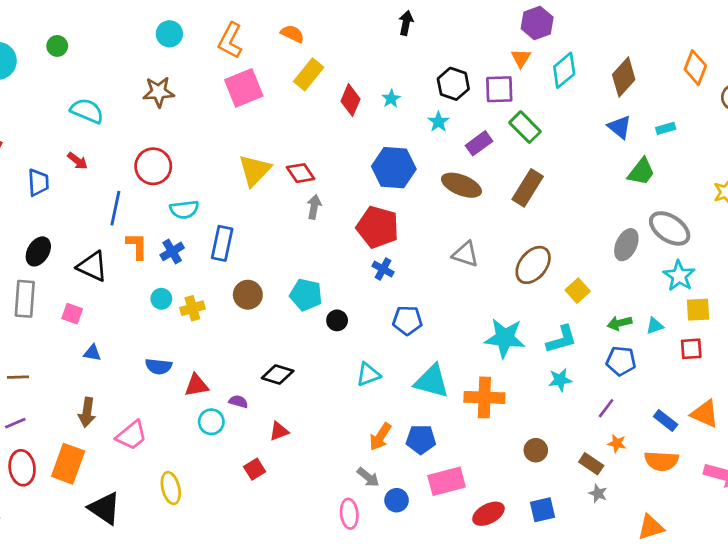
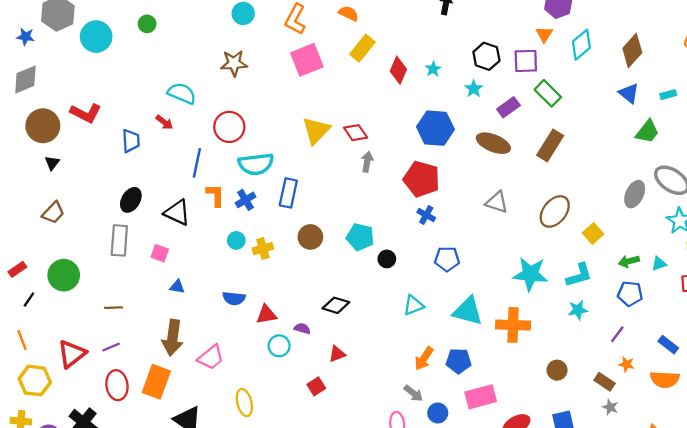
cyan semicircle: (87, 111) -> (182, 93), moved
cyan semicircle: (184, 210) -> (256, 164), size x1.4
brown arrow: (87, 412) -> (173, 338), size x1.4

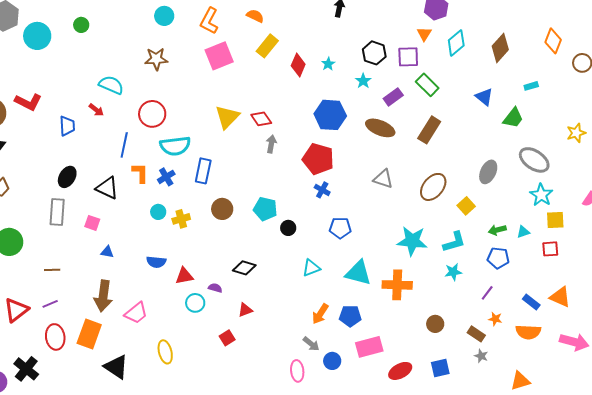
blue triangle: (629, 93) -> (484, 97), moved
gray ellipse: (635, 194) -> (488, 172), moved

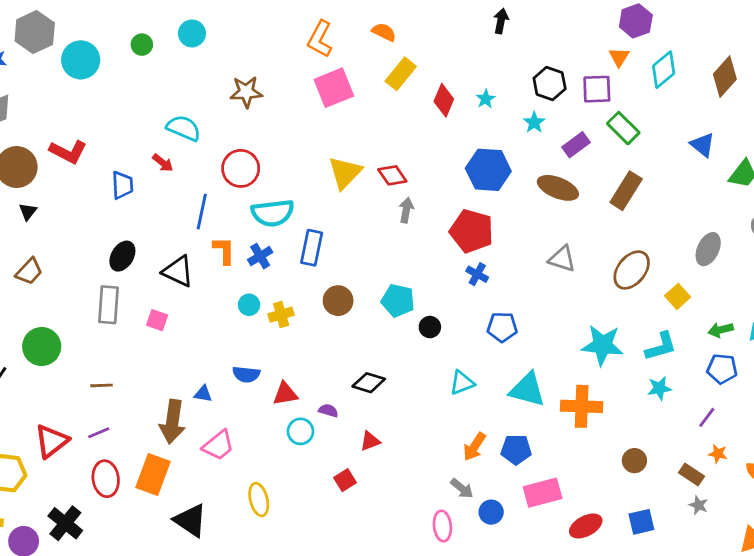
cyan circle: (164, 16) -> (192, 33), moved
blue triangle: (107, 252) -> (203, 394), moved

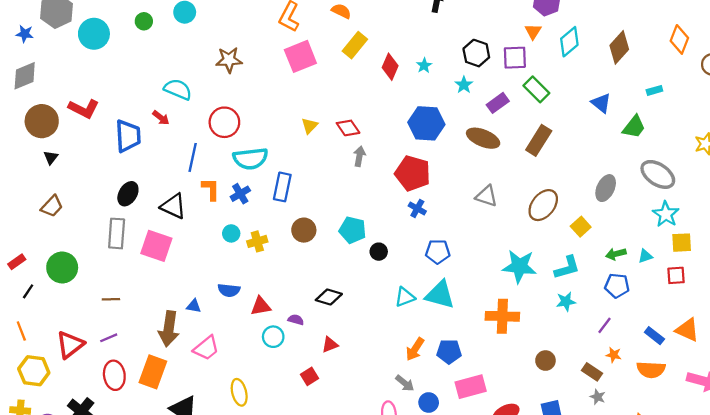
yellow triangle: (345, 173) -> (309, 126), size x0.6
blue trapezoid: (122, 185) -> (128, 136), size x1.4
pink square: (157, 320) -> (156, 246), size x1.8
cyan triangle: (527, 390) -> (440, 295), moved

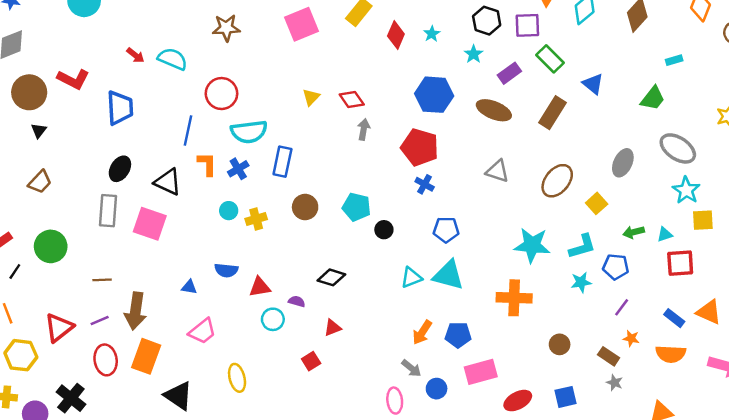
blue triangle: (601, 103) -> (593, 84), moved
red arrow: (161, 118) -> (135, 55), moved
red square: (676, 275) -> (680, 263), moved, size x1.4
blue pentagon: (617, 286) -> (616, 267), moved
brown arrow: (169, 329) -> (135, 311), moved

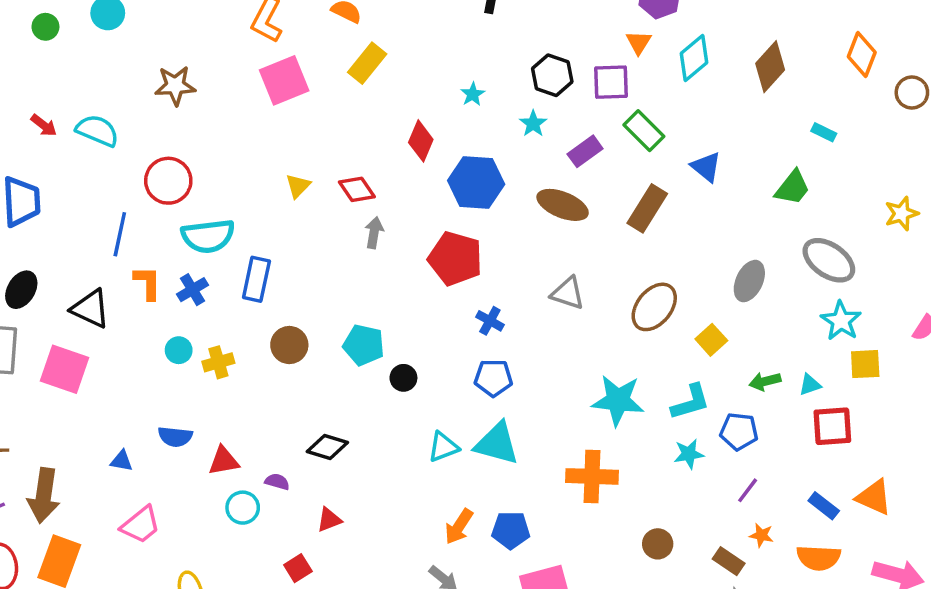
red diamond: (396, 35) -> (421, 141), moved
cyan rectangle: (674, 60) -> (824, 132), turned 42
blue cross: (425, 184) -> (490, 321), moved

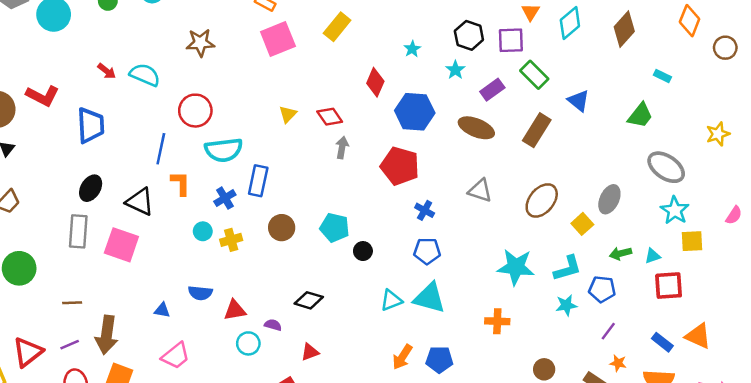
gray ellipse: (749, 281) -> (609, 199), moved
blue cross: (192, 290) -> (225, 198), moved
orange cross: (592, 476) -> (497, 321), size x0.7

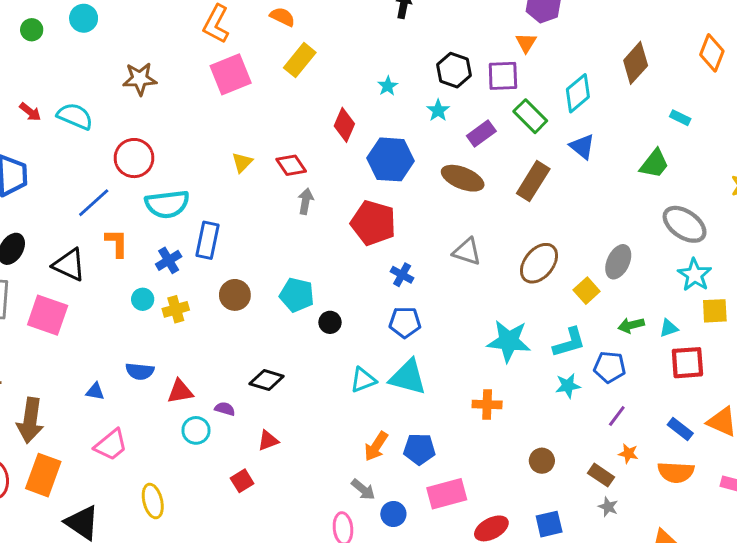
cyan diamond: (570, 23) -> (578, 93), moved
blue line: (161, 149) -> (94, 203), turned 36

